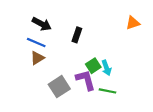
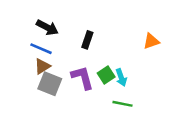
orange triangle: (133, 23) -> (151, 41), moved
purple L-shape: (86, 80) -> (82, 78), moved
gray square: (59, 87) -> (50, 84), moved, turned -35

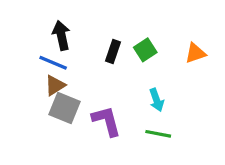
black arrow: (47, 27) -> (61, 35), turned -130
green square: (106, 75) -> (145, 50), moved
purple L-shape: (82, 78) -> (107, 121), moved

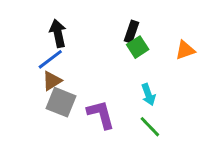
black rectangle: (113, 51) -> (131, 32), moved
blue line: (53, 63) -> (50, 59), turned -60
green line: (158, 134) -> (150, 127), turned 35

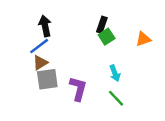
gray square: (61, 102) -> (47, 79), turned -30
purple L-shape: (101, 114) -> (78, 89), turned 30

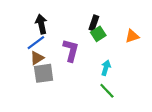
cyan arrow: (115, 73) -> (106, 68), turned -144
purple L-shape: (78, 89) -> (71, 50), moved

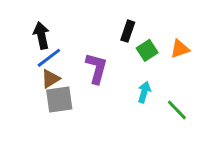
black arrow: (41, 24) -> (41, 36), moved
green square: (98, 34) -> (147, 50), moved
green line: (107, 91) -> (177, 110), moved

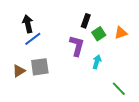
purple L-shape: (97, 68) -> (77, 46), moved
brown triangle: (50, 79) -> (19, 71), moved
green line: (177, 110) -> (119, 89), moved

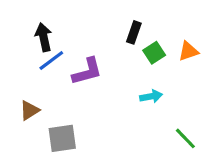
purple L-shape: (77, 46) -> (87, 71), moved, turned 60
cyan arrow: (97, 62) -> (151, 96), turned 64
gray square: (40, 67) -> (62, 138), moved

